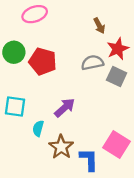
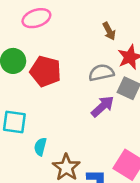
purple arrow: (65, 108) -> (103, 106), moved

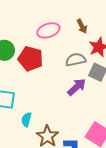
pink ellipse: (36, 18) -> (48, 30), moved

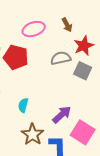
purple arrow: (77, 87) -> (62, 115), moved
cyan semicircle: (26, 119) -> (23, 105), moved

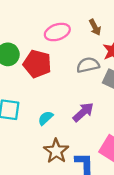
cyan semicircle: (23, 105) -> (46, 118), turned 32
purple arrow: (62, 115) -> (83, 112), moved

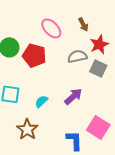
pink ellipse: (57, 32) -> (51, 28), turned 65
brown star: (56, 151) -> (27, 129), moved

